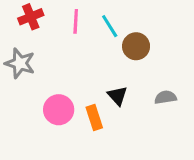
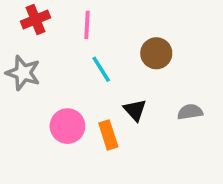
cyan line: (110, 26) -> (101, 69), moved

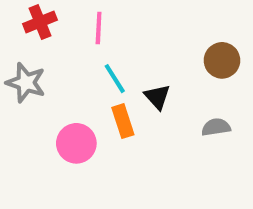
brown circle: (156, 53) -> (222, 60), moved
black triangle: (135, 110) -> (157, 97), moved
orange rectangle: (108, 135) -> (123, 121), moved

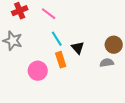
pink line: (99, 28) -> (49, 14), turned -56
brown circle: (222, 60) -> (114, 45), moved

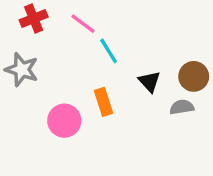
cyan line: (57, 39) -> (109, 51), moved
black triangle: (78, 48) -> (149, 82), moved

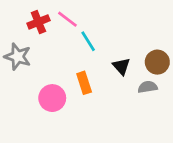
red cross: (34, 19) -> (38, 22), moved

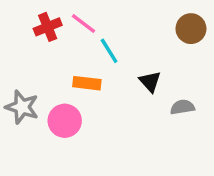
gray star: (18, 57) -> (22, 107), moved
brown circle: (157, 62) -> (191, 29), moved
orange rectangle: (84, 83) -> (87, 83), moved, turned -65

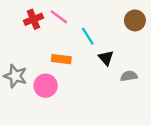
cyan line: (109, 51) -> (88, 36), moved

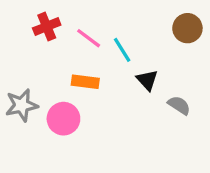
pink line: (59, 17) -> (89, 38), moved
gray star: (15, 76) -> (22, 105), turned -30
gray semicircle: (129, 76) -> (179, 105), turned 42

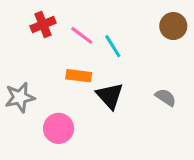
black triangle: (147, 80) -> (110, 96), moved, size x1.4
pink circle: (63, 119) -> (59, 128), moved

